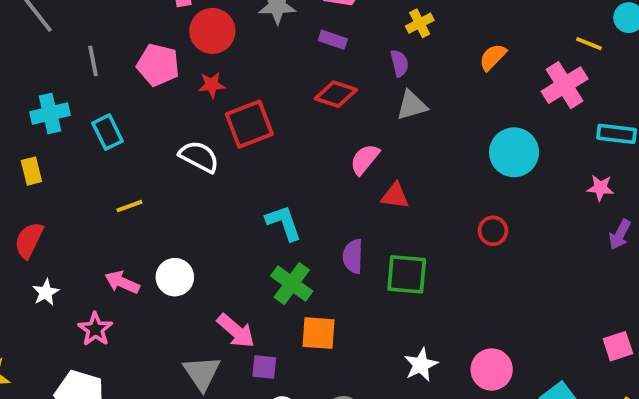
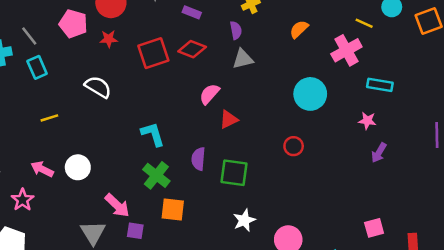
gray line: (93, 61) -> (29, 36), moved, turned -30
red square: (249, 124) -> (153, 53), moved
red triangle: (395, 196) -> (229, 119), turned -36
white star: (421, 365) -> (244, 220), moved

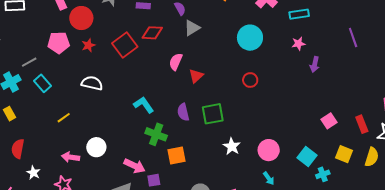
gray line: (29, 36) -> (29, 62), turned -63

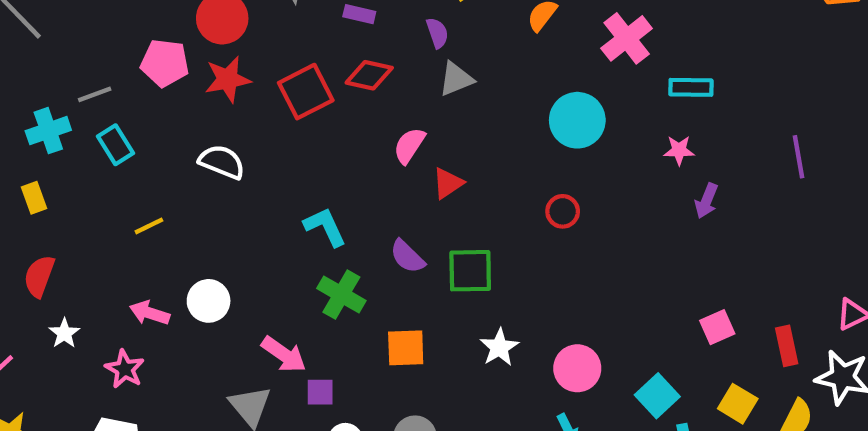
red star: (88, 45) -> (228, 79), size x1.5
purple semicircle: (183, 112) -> (407, 257), turned -42
orange square: (176, 156) -> (406, 348), moved

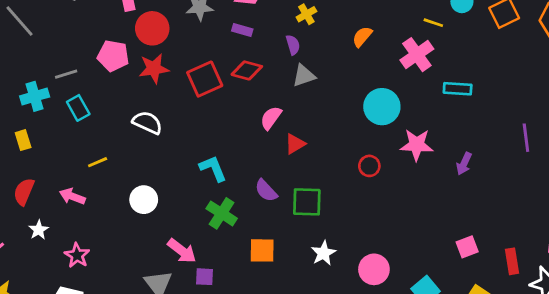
pink star: (679, 150) -> (417, 145), moved, size x1.6
white circle: (209, 301) -> (144, 200), moved
pink arrow: (150, 313) -> (72, 196), moved

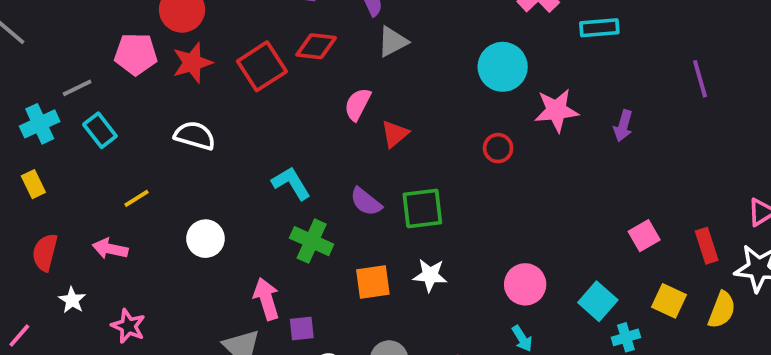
pink arrow: (182, 251) -> (266, 299), turned -136
white star: (323, 253) -> (430, 275), moved, turned -30

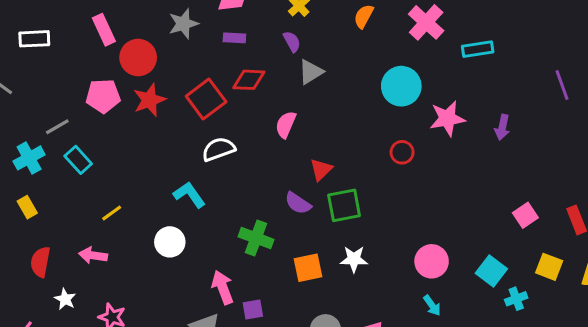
red triangle: (395, 134) -> (321, 170), moved
white semicircle: (195, 136) -> (219, 149), moved, turned -32
cyan L-shape: (291, 183) -> (189, 195), moved

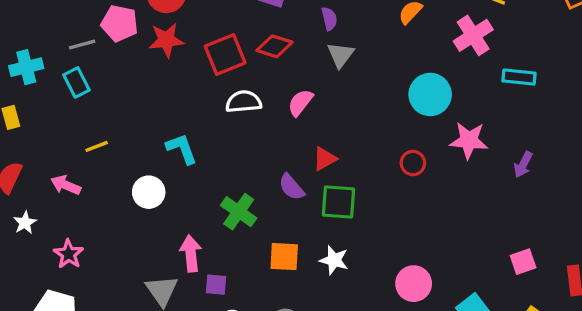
gray triangle: (311, 72) -> (341, 55), turned -36
gray line: (57, 127) -> (82, 45), moved
white semicircle: (219, 149) -> (244, 102), moved

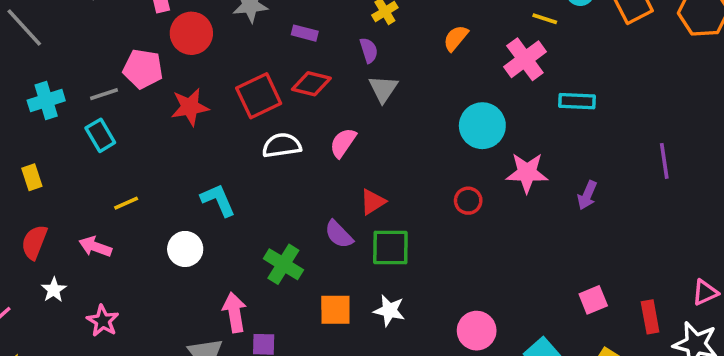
red star: (166, 40) -> (190, 107), moved
cyan cross: (26, 67) -> (46, 100), moved

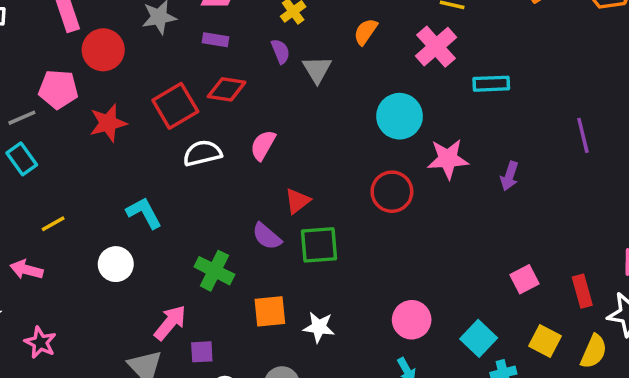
gray triangle: (383, 89) -> (317, 70), moved
red circle: (468, 201) -> (392, 192), size x1.5
white star: (389, 310) -> (319, 327), moved
pink arrow: (234, 312) -> (170, 323), turned 54

